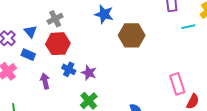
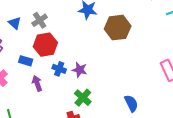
blue triangle: (30, 32) -> (15, 23), moved
blue rectangle: (28, 55) -> (26, 61), moved

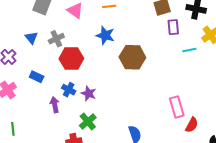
red hexagon: (45, 45) -> (71, 59), moved
purple arrow: (37, 83) -> (55, 105), moved

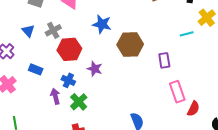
purple rectangle: (173, 27) -> (164, 60), moved
purple star: (89, 93) -> (95, 69), moved
green cross: (88, 121) -> (79, 102), moved

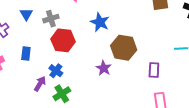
blue rectangle: (36, 69) -> (26, 53), turned 64
purple star: (95, 69) -> (104, 68), moved
purple arrow: (55, 96) -> (40, 84), turned 35

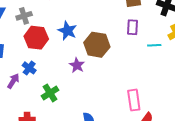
blue star: (100, 22) -> (67, 31), moved
purple rectangle: (154, 70) -> (132, 27), moved
green cross: (62, 94) -> (50, 93), moved

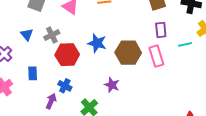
purple star: (77, 65) -> (112, 85), moved
pink rectangle: (134, 100) -> (156, 56), moved

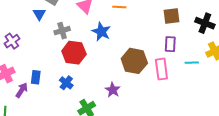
blue triangle: (27, 35) -> (39, 14), moved
blue star: (97, 43) -> (101, 32), moved
blue rectangle: (33, 73) -> (36, 77), moved
purple arrow: (51, 101) -> (22, 90), moved

